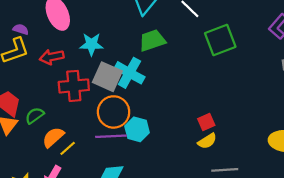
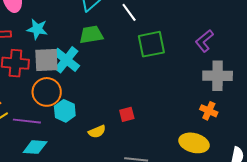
gray square: (107, 77) -> (46, 60), turned -36
purple line: (111, 136) -> (27, 121), moved
yellow semicircle: (207, 141) -> (97, 132), moved

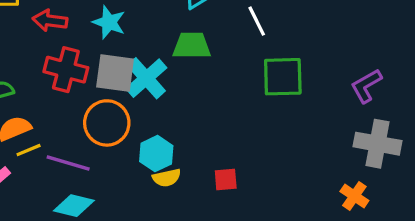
cyan hexagon: (65, 111) -> (156, 154), moved
yellow semicircle: (97, 132) -> (167, 178), moved

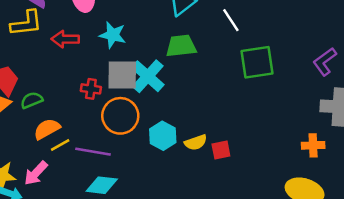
red cross: (66, 70) -> (91, 89), moved, size x0.6
yellow semicircle: (167, 178) -> (196, 142), moved
orange cross: (354, 196) -> (313, 145), moved, turned -30

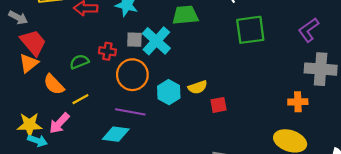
gray square: (122, 75) -> (134, 40), size x0.6
green semicircle: (32, 100) -> (79, 62), moved
orange semicircle: (47, 129) -> (54, 84), moved, turned -105
yellow semicircle: (196, 142) -> (198, 87), moved
purple line: (93, 152) -> (130, 112), moved

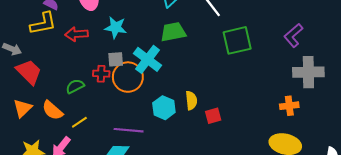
gray square: (134, 40) -> (116, 59), moved
orange triangle: (29, 63) -> (23, 108), moved
orange circle: (132, 75) -> (128, 77), moved
yellow semicircle: (198, 87) -> (191, 100), turned -72

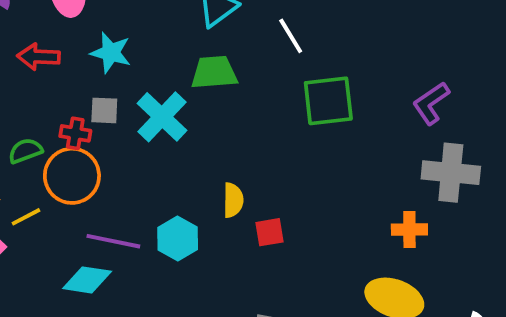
orange circle: (128, 77) -> (72, 176), moved
cyan hexagon: (164, 108) -> (178, 239), moved

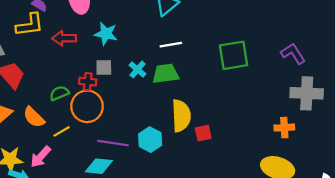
white line: (291, 36) -> (171, 45), moved, turned -65
green trapezoid: (214, 72) -> (166, 74), moved
purple L-shape: (431, 103) -> (293, 54), turned 95
cyan cross: (162, 117) -> (138, 69), size x0.6
yellow semicircle: (233, 200) -> (181, 116), size x1.6

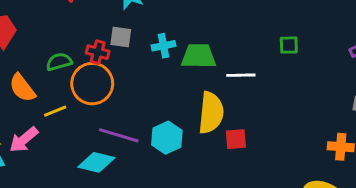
white line: (171, 45) -> (241, 75), moved
green square: (233, 55) -> (289, 45), size x0.5
cyan cross: (138, 69) -> (163, 46), turned 30

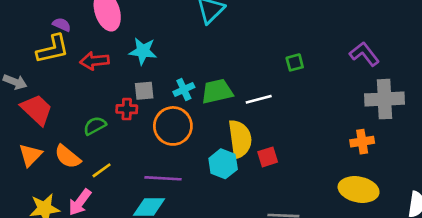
orange circle: (92, 84) -> (173, 126), moved
cyan hexagon: (167, 138) -> (223, 164), moved

